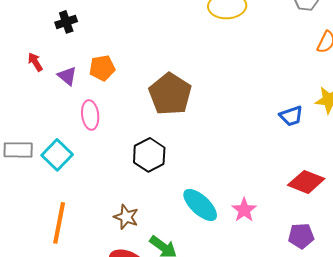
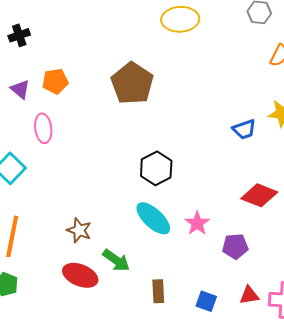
brown pentagon: (170, 94) -> (132, 83), moved
black hexagon: (149, 155) -> (156, 168), moved
purple pentagon: (301, 236) -> (235, 246), moved

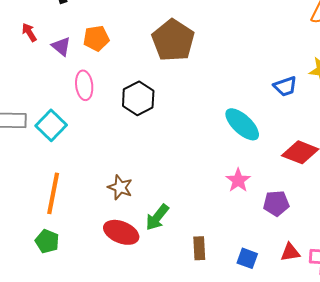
black hexagon: (156, 168) -> (138, 98), moved
cyan ellipse: (153, 218) -> (242, 124), moved
green arrow: (116, 260) -> (157, 217), turned 92

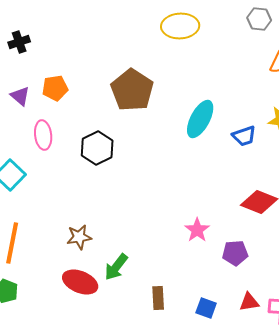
cyan ellipse: (242, 124) -> (200, 119), moved, turned 75
brown star: (120, 187) -> (79, 237), turned -30

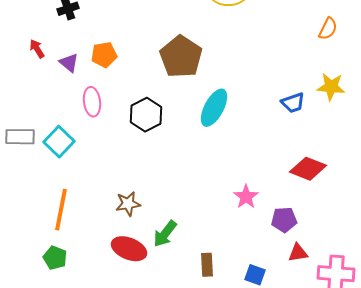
cyan ellipse: (200, 119) -> (214, 108), moved
red triangle: (249, 302) -> (298, 253), moved

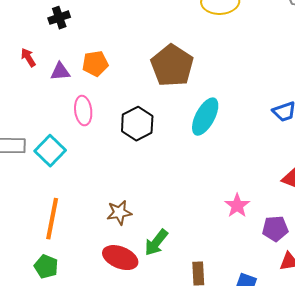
purple triangle: (69, 63) -> (60, 72), turned -45

